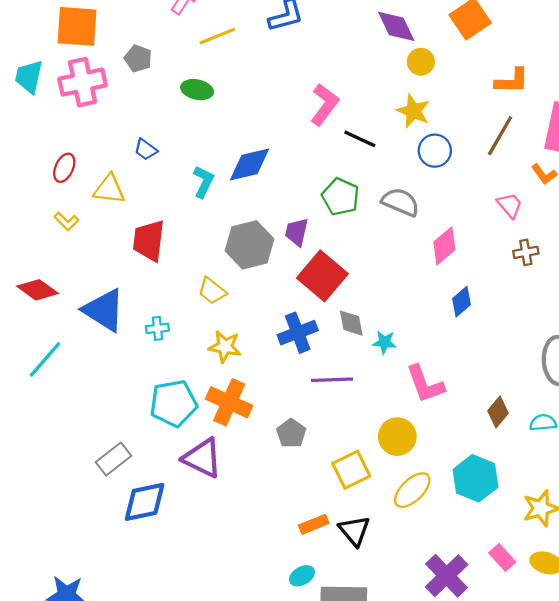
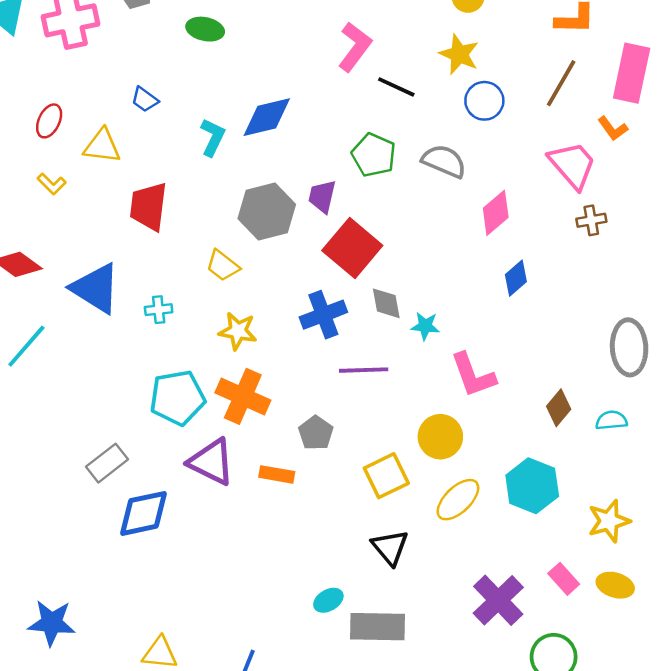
pink trapezoid: (510, 205) -> (572, 165), size x1.6
orange rectangle: (314, 524) -> (277, 474), moved, turned 32

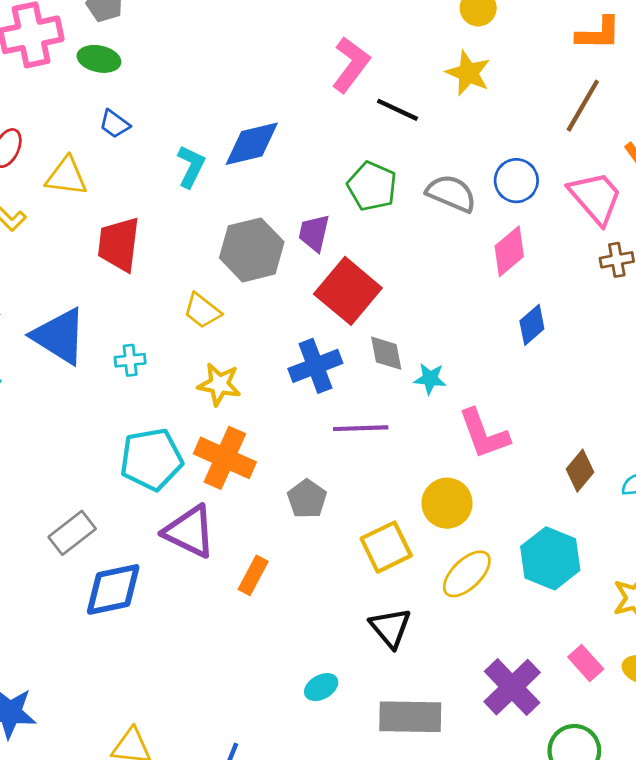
green ellipse: (205, 29) -> (99, 59), moved
blue circle: (484, 101) -> (516, 181), moved
orange rectangle: (277, 474) -> (253, 575), moved, turned -72
gray rectangle: (377, 627) -> (410, 717), moved

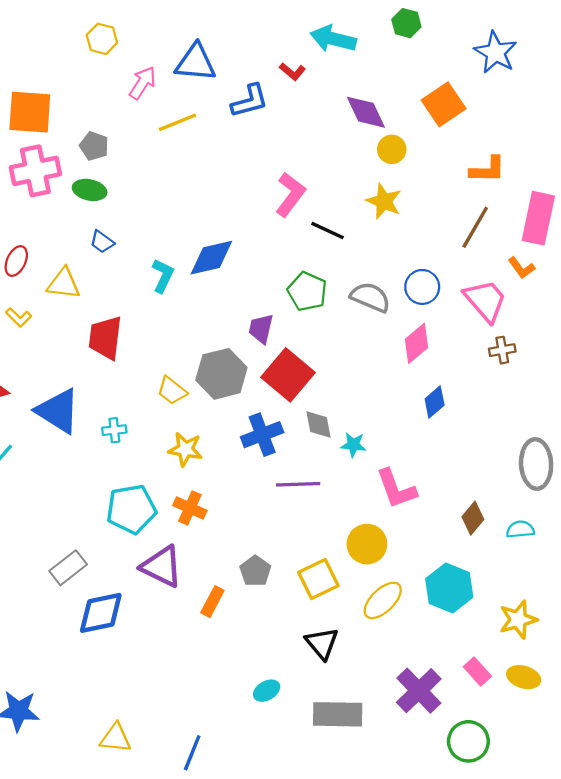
gray hexagon: (252, 250) -> (221, 374), moved
orange cross: (225, 458) -> (190, 508), size x0.7
gray pentagon: (307, 499) -> (255, 571), moved

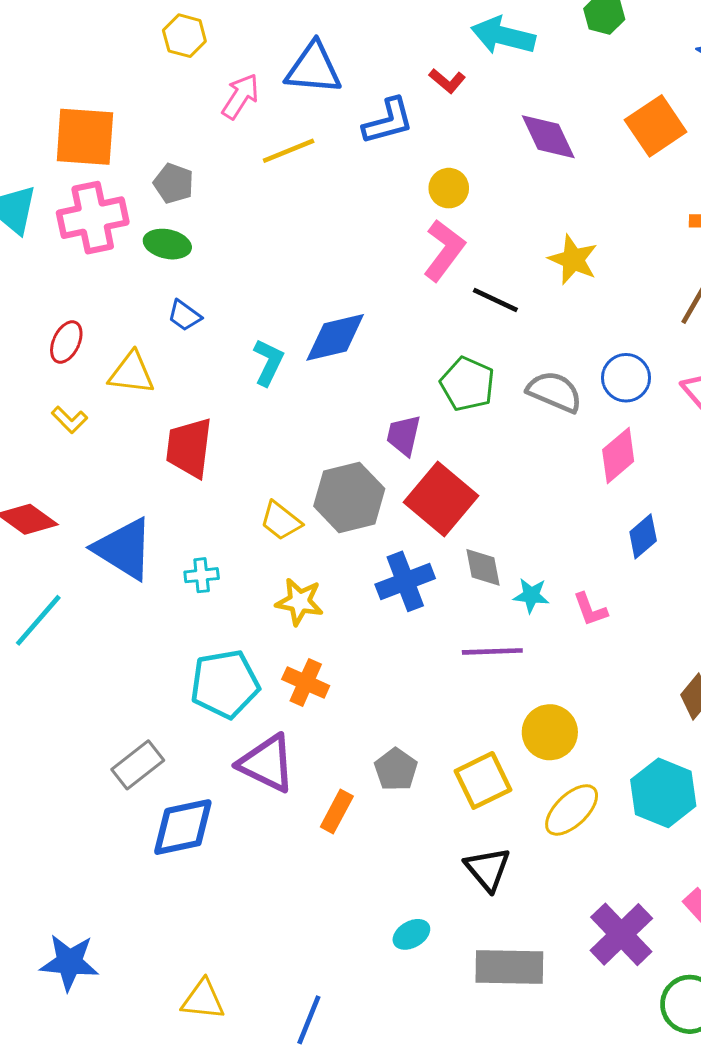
yellow circle: (392, 149) -> (449, 188), moved
purple line: (298, 484) -> (492, 651), moved
pink L-shape: (396, 489) -> (590, 609), moved, size x0.6

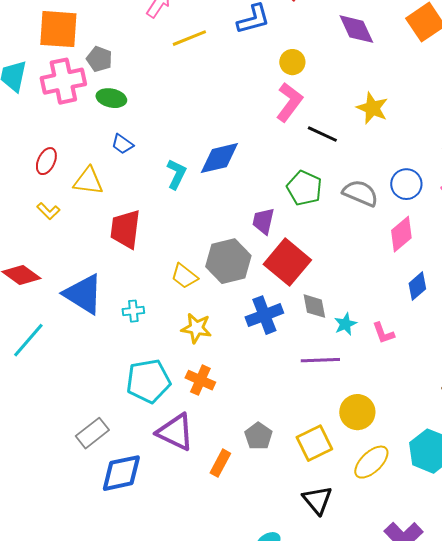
gray pentagon: (174, 183) -> (99, 59), moved
cyan star: (531, 595) -> (345, 324), turned -30

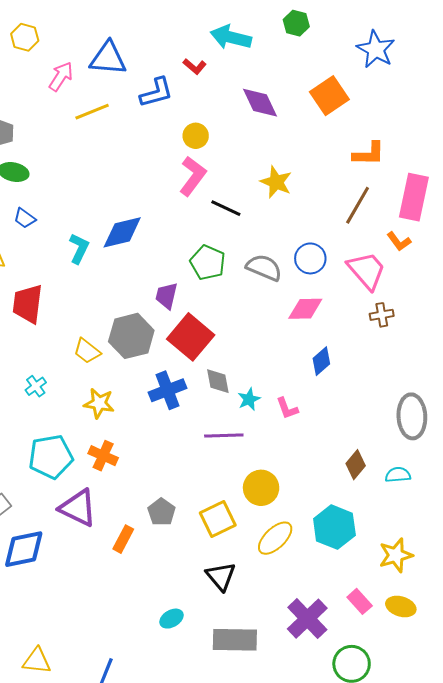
pink diamond: (401, 234) -> (305, 309), turned 39
cyan cross: (133, 311) -> (36, 386), turned -30

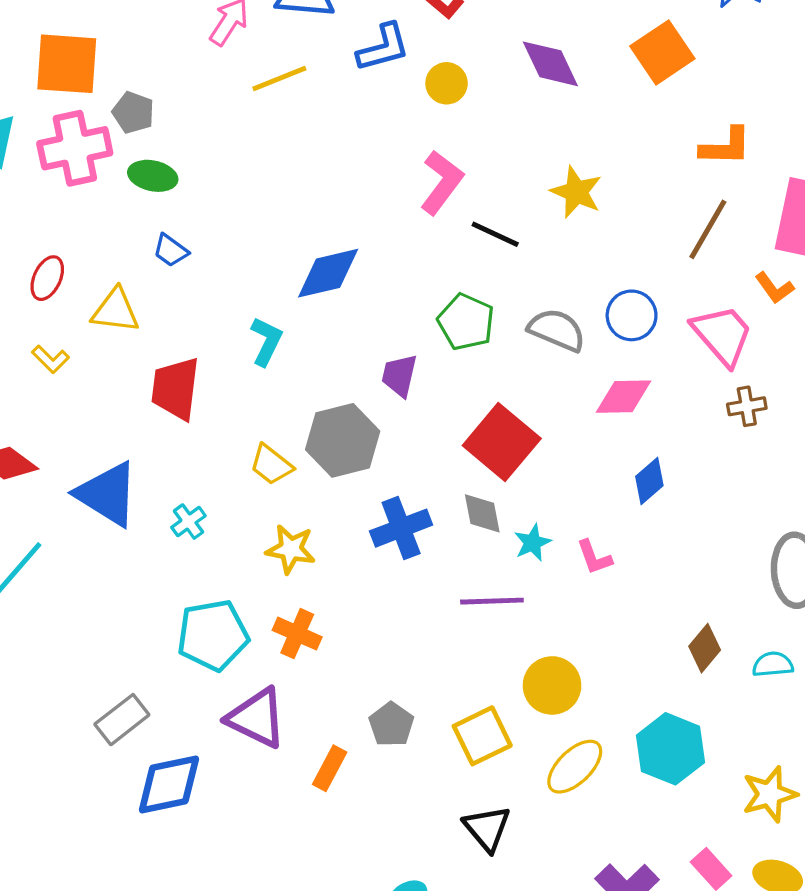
yellow circle: (196, 136) -> (447, 83), moved
cyan L-shape: (79, 248) -> (266, 341), moved
red square: (191, 337) -> (502, 442), moved

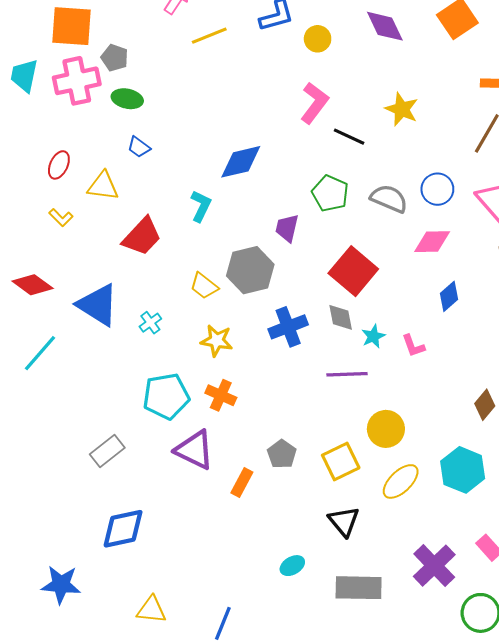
red trapezoid: (175, 388) -> (142, 236), turned -144
blue diamond: (169, 784) -> (123, 529), moved

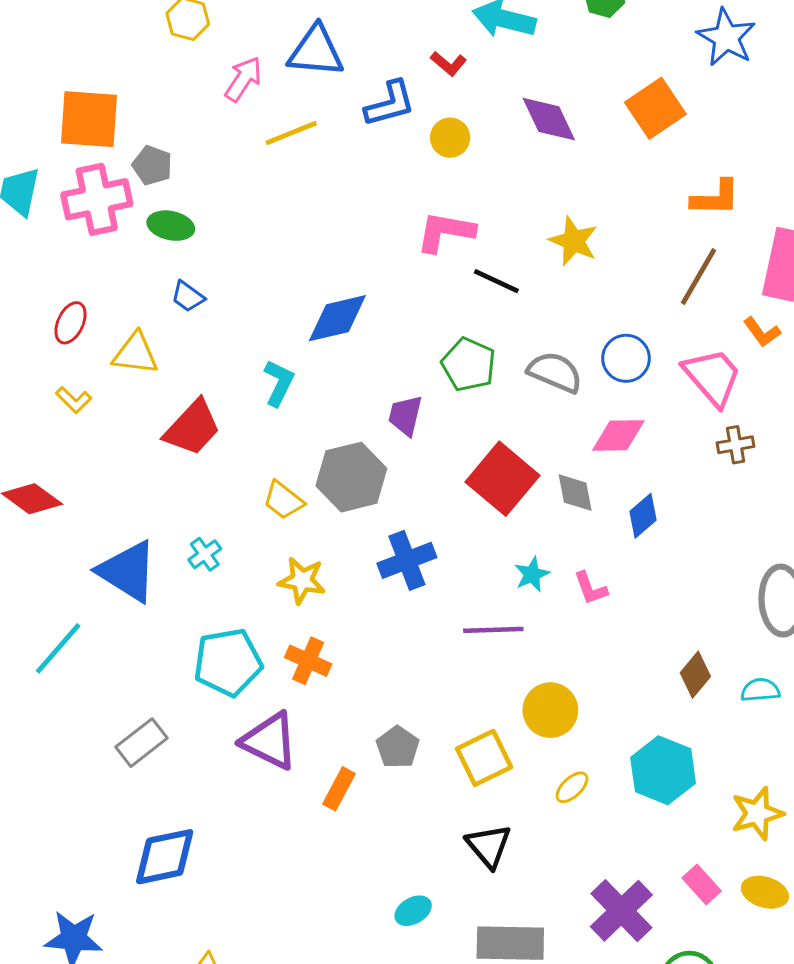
pink L-shape: (314, 103) -> (445, 232), turned -117
blue triangle: (98, 305) -> (128, 571), moved
gray diamond: (341, 317) -> (575, 493), moved
cyan line: (40, 353) -> (58, 648), moved
yellow ellipse: (401, 481) -> (572, 787), size x0.6

